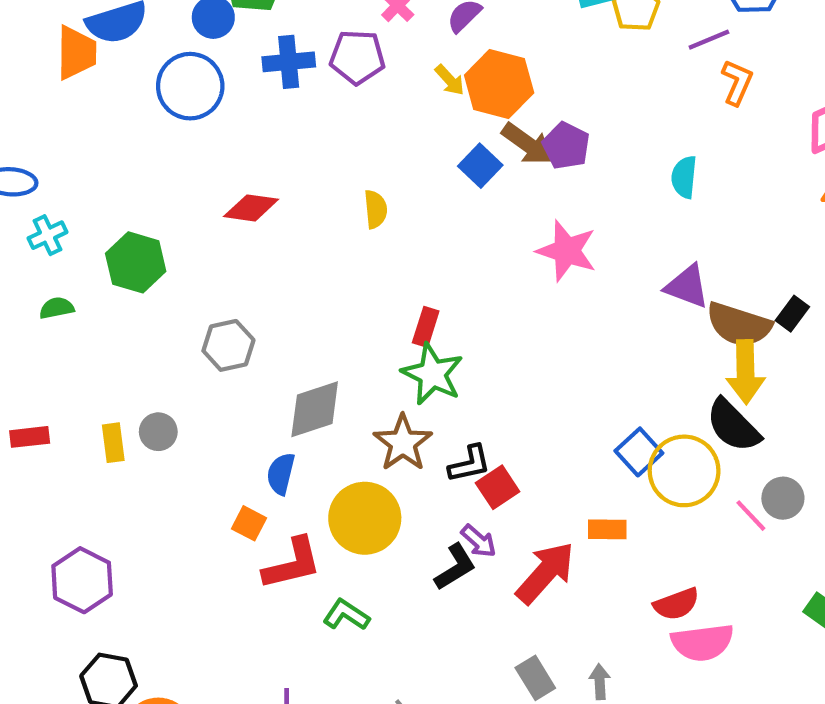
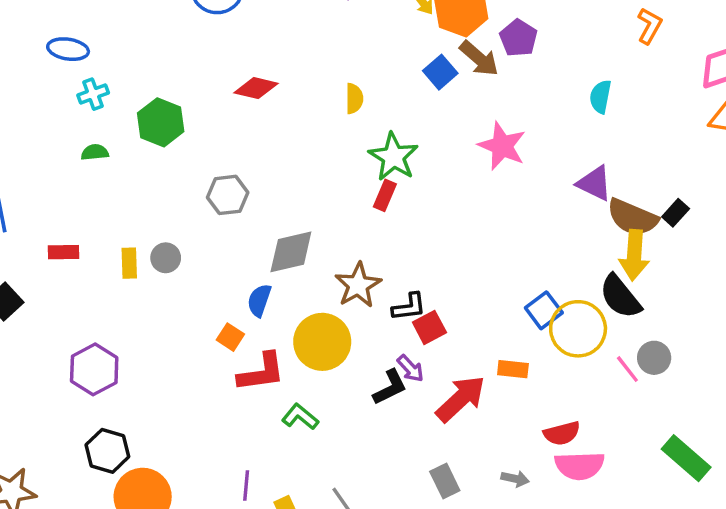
purple pentagon: (566, 146) -> (519, 38), moved
green star: (432, 374) -> (393, 157), moved
gray arrow: (600, 682) -> (515, 479), moved, turned 100

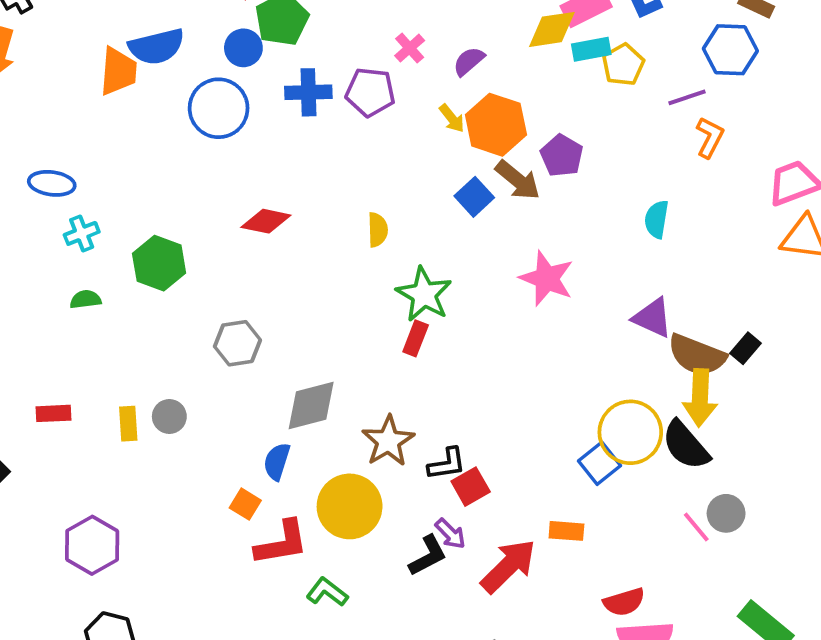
yellow circle: (578, 329) -> (630, 432), moved

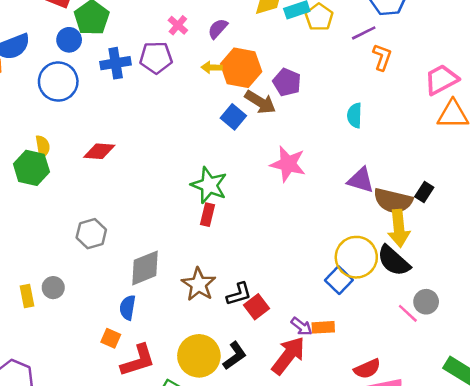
yellow arrow: (452, 118) -> (212, 67), turned 138
yellow semicircle: (378, 230) -> (43, 147), moved
green hexagon: (159, 263) -> (31, 168), moved
yellow circle: (350, 506) -> (199, 356), moved
purple arrow: (450, 534) -> (301, 326), moved

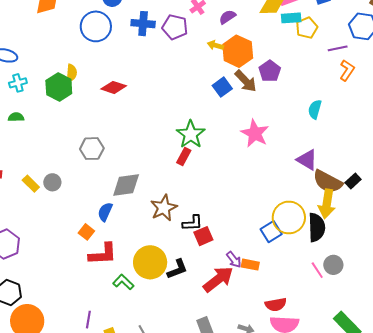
black semicircle: (394, 261) -> (317, 227), turned -148
yellow rectangle: (27, 296) -> (31, 184), turned -48

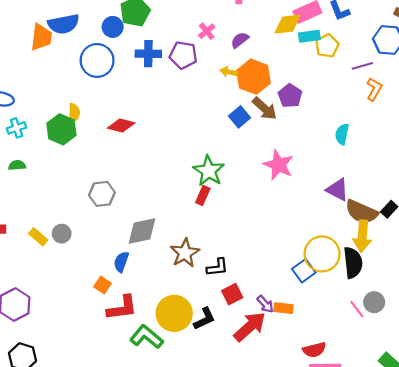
red square: (203, 236) -> (232, 294), moved
green L-shape: (123, 282) -> (146, 337), size x1.4

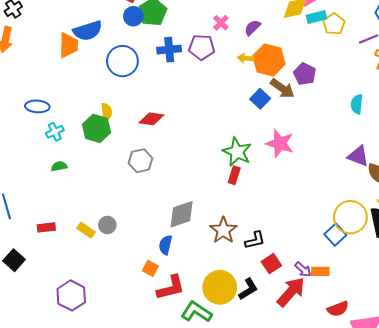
blue circle: (113, 27) -> (133, 16), moved
pink star: (278, 165) -> (280, 143), moved
gray hexagon: (102, 194) -> (140, 161), moved
red semicircle: (314, 350) -> (338, 309), moved

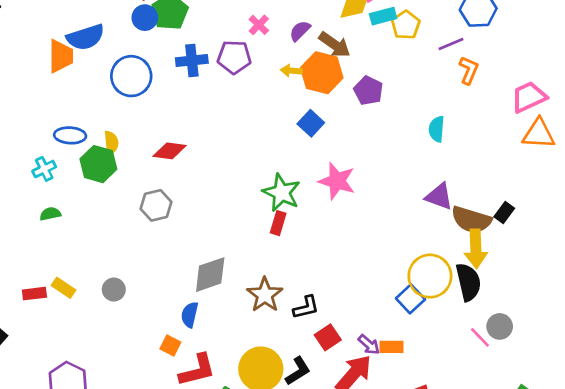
brown arrow: (282, 88) -> (335, 45), moved
blue ellipse: (37, 106) -> (70, 135), moved
yellow rectangle: (86, 230) -> (63, 288), moved

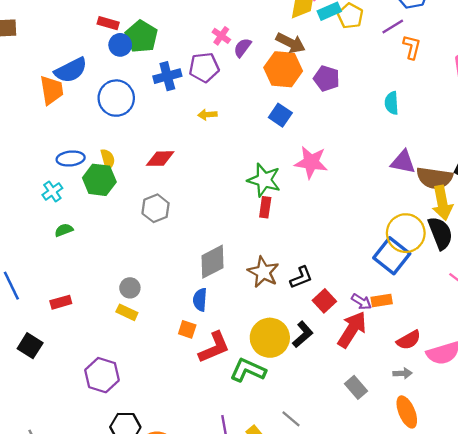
purple semicircle: (300, 31) -> (242, 48), moved
yellow arrow: (291, 71) -> (207, 115), moved
yellow rectangle: (63, 288) -> (127, 312), moved
blue square: (410, 299) -> (392, 256), size x1.4

